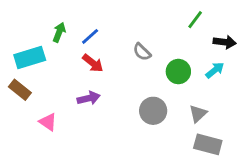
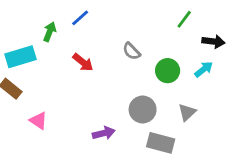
blue line: (90, 36) -> (80, 18), moved
purple arrow: (89, 98) -> (104, 133), moved
gray rectangle: (208, 144) -> (161, 143), moved

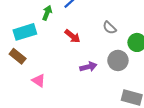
gray circle: (143, 110) -> (118, 60), moved
purple arrow: (104, 133) -> (88, 67), moved

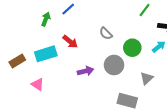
cyan rectangle: (25, 32) -> (46, 54), moved
brown rectangle: (18, 56) -> (17, 61), turned -70

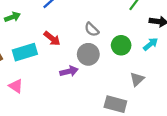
green arrow: (46, 19) -> (12, 17), moved, turned 48
gray circle: (114, 65) -> (88, 54), moved

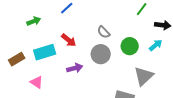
purple arrow: (69, 71) -> (75, 68), moved
gray triangle: (137, 79) -> (144, 76), size x1.5

